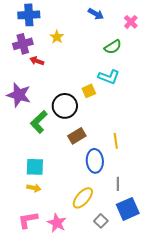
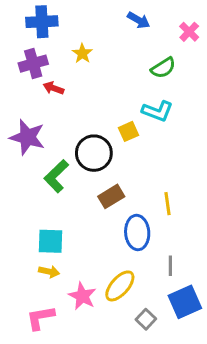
pink star: (57, 223) -> (82, 296), moved

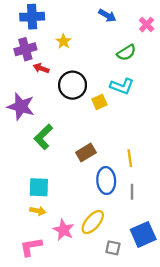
black circle: (94, 153) -> (73, 85), moved
gray line: (170, 266) -> (132, 192), moved
gray square: (146, 319) -> (113, 248), turned -32

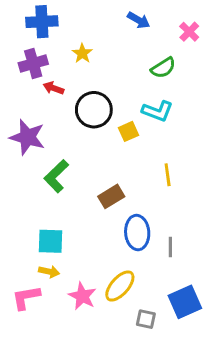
yellow line: (130, 158) -> (168, 175), moved
pink L-shape: (31, 247) -> (26, 298), moved

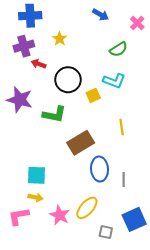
green L-shape: (56, 176) -> (54, 114), moved, turned -125
brown rectangle: (111, 196) -> (81, 143), size x1.4

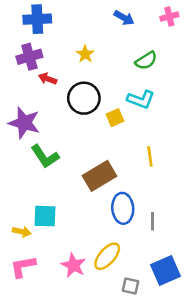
pink cross: (137, 23) -> (169, 17), moved, turned 32
yellow star: (60, 39) -> (85, 54), moved
green L-shape: (54, 114) -> (45, 156), moved, turned 45
yellow arrow: (35, 197) -> (22, 232), moved

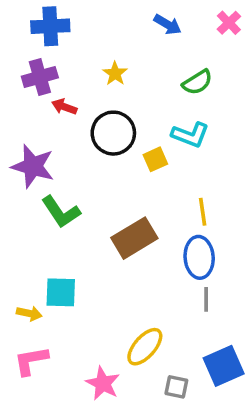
pink cross: (169, 17) -> (229, 23), turned -30
blue ellipse: (123, 208) -> (199, 257), moved
pink star: (73, 265) -> (103, 383), moved

